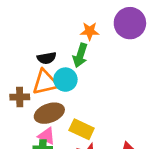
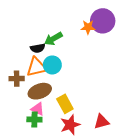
orange star: (90, 31) -> (88, 27), moved
green arrow: (80, 55) -> (53, 39), moved, turned 42
yellow rectangle: (82, 129) -> (65, 104), turned 36

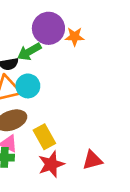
purple circle: (103, 21) -> (48, 28), moved

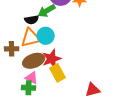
red star: (51, 164) -> (52, 59), moved

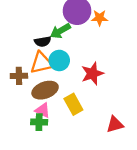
red star: (52, 59) -> (92, 74), moved

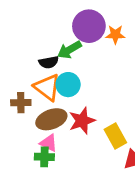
orange triangle: (41, 63) -> (47, 87), turned 50
red star: (92, 74) -> (82, 121), moved
yellow rectangle: (73, 104) -> (115, 136), moved

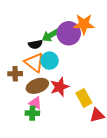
purple circle: (89, 26) -> (69, 33), moved
orange star: (115, 34) -> (84, 24), size x1.5

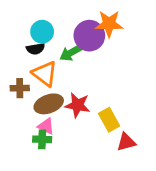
green arrow: (51, 35) -> (71, 53), moved
black semicircle: (35, 44) -> (36, 49), moved
cyan circle: (50, 61) -> (42, 32), moved
red star: (60, 87) -> (78, 105), turned 30

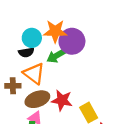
orange star: (109, 24) -> (55, 31), moved

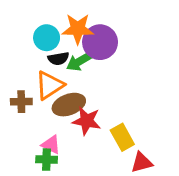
black semicircle: (26, 52) -> (58, 59), moved
orange triangle: (34, 74) -> (50, 85), turned 50
brown ellipse: (37, 99) -> (69, 105), moved

